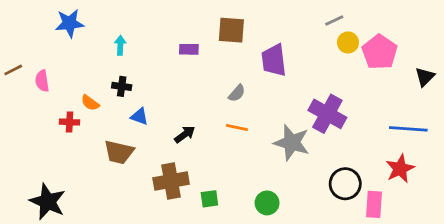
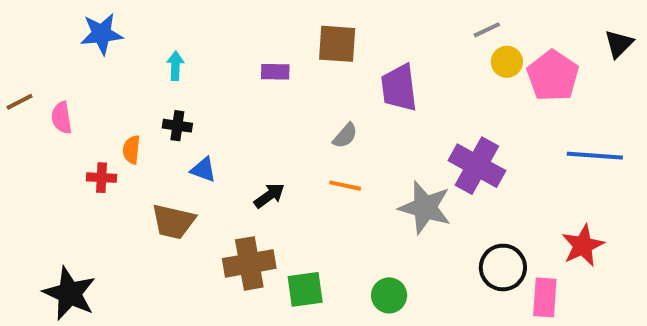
black triangle: (425, 77) -> (619, 44), moved
orange semicircle: (90, 103) -> (131, 150), turned 60
blue line: (408, 129) -> (595, 156), moved
green square: (209, 199) -> (305, 289), size x1.4

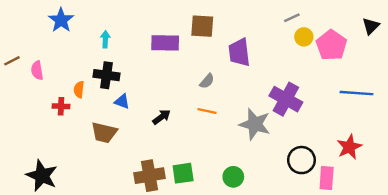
blue star: (101, 34) -> (61, 20), turned -30
purple rectangle: (275, 72) -> (165, 43), size x1.6
black cross: (177, 126) -> (106, 75), size x1.5
brown cross: (249, 263) -> (150, 176), moved

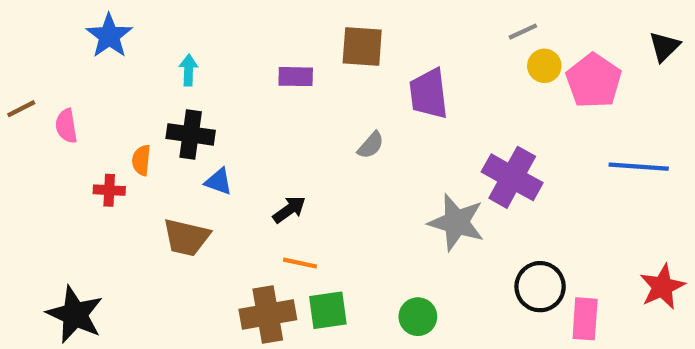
purple rectangle: (165, 43) -> (296, 77), size x0.7
orange line: (207, 111) -> (300, 263), moved
red star: (349, 147) -> (662, 287), moved

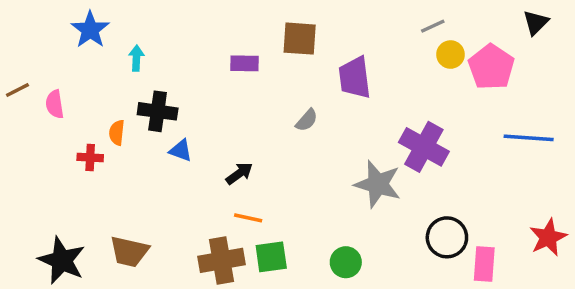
black triangle: (664, 47) -> (536, 23), moved
cyan arrow: (189, 70) -> (136, 58), moved
brown trapezoid: (186, 237) -> (129, 252), moved

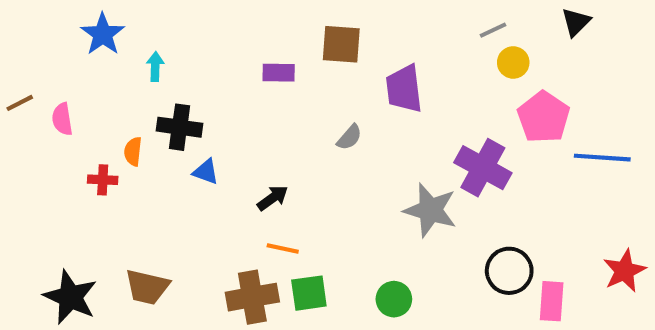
black triangle: (536, 23) -> (576, 22), moved
pink pentagon: (491, 67) -> (544, 117), moved

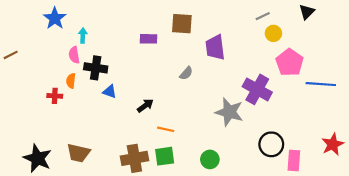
pink semicircle: (62, 119) -> (74, 55), moved
orange line: (283, 249) -> (166, 129), moved

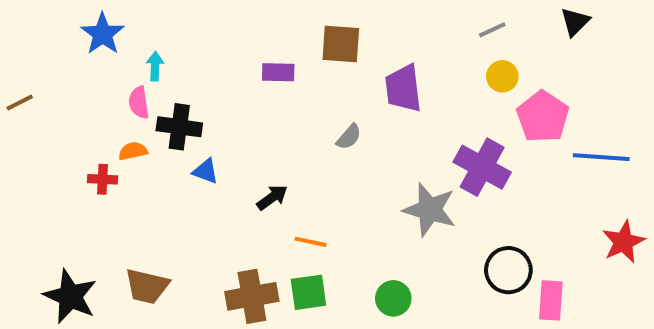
yellow circle: (273, 33) -> (502, 76), moved
orange semicircle: (71, 81) -> (133, 151), turned 72
red star: (333, 144) -> (623, 242), moved

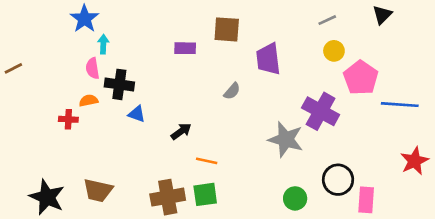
blue star: (103, 34) -> (84, 19), moved
green circle: (393, 298) -> (295, 198), moved

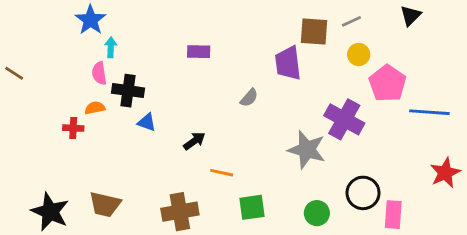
brown square: (227, 29) -> (314, 31), moved
brown line: (13, 68) -> (14, 73), turned 60
green square: (205, 194) -> (252, 207), moved

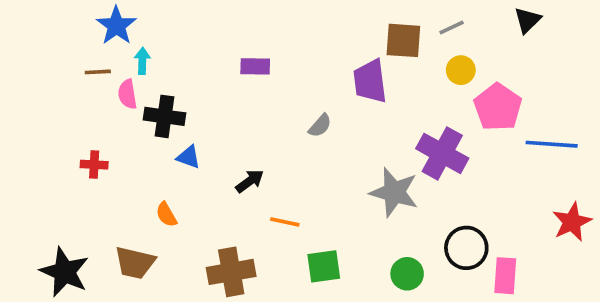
brown line: (14, 73) -> (98, 72), moved, turned -36
orange semicircle: (95, 108) -> (166, 215), moved, turned -108

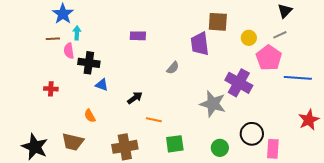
gray line: (452, 28) -> (280, 35), moved

